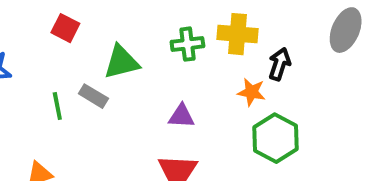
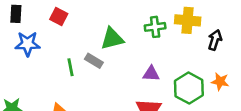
red square: (65, 28) -> (59, 16), moved
orange star: (252, 92) -> (220, 82), moved
green hexagon: (276, 138) -> (189, 88), moved

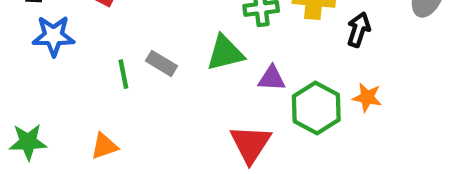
green triangle: (112, 39) -> (225, 53), moved
purple triangle: (151, 74) -> (272, 78), moved

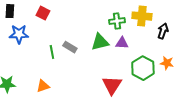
purple triangle: (272, 78) -> (122, 43), moved

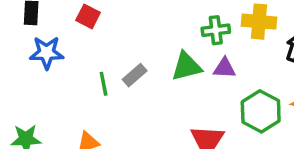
gray rectangle: (70, 47) -> (135, 75), turned -72

